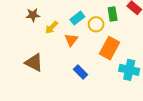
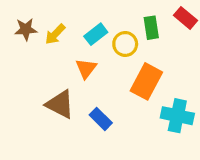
yellow arrow: (52, 27) -> (55, 34), moved
brown triangle: (34, 63) -> (60, 104), moved

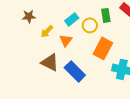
yellow arrow: (55, 34) -> (47, 31), moved
blue rectangle: (101, 119) -> (75, 71), size x1.5

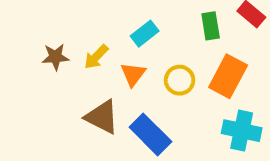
brown star: (29, 16) -> (55, 57), moved
yellow circle: (90, 25) -> (180, 80), moved
orange rectangle: (103, 48) -> (228, 76), moved

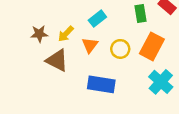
brown triangle: (102, 117) -> (57, 60), moved
cyan cross: (242, 131) -> (161, 82), turned 30
blue rectangle: (150, 134) -> (101, 84), turned -36

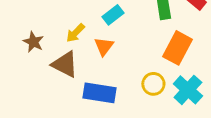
brown star: (39, 34) -> (33, 42), moved, turned 30
yellow circle: (120, 49) -> (153, 84), moved
blue rectangle: (101, 84) -> (99, 93), moved

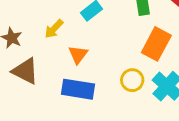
orange triangle: (104, 46) -> (78, 55), moved
brown triangle: (65, 64) -> (25, 71), moved

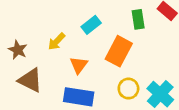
orange rectangle: (156, 44) -> (119, 51), moved

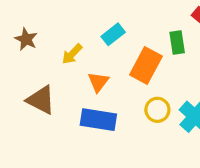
green rectangle: (138, 19) -> (177, 42), moved
brown star: (18, 50) -> (26, 39), moved

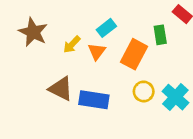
brown star: (26, 39) -> (33, 32), size x1.5
orange triangle: (98, 82) -> (97, 51), moved
brown triangle: (41, 100) -> (61, 89), moved

